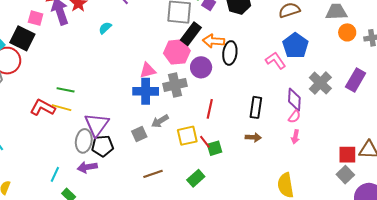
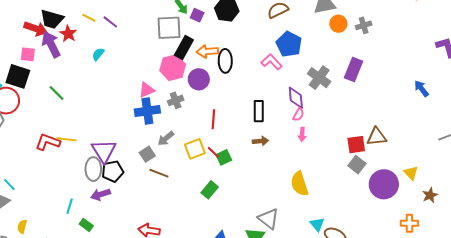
gray cross: (175, 85) -> (176, 100), size x0.7
green line: (66, 90) -> (56, 93), moved, turned 42
brown line: (153, 174) -> (159, 173), moved, turned 48

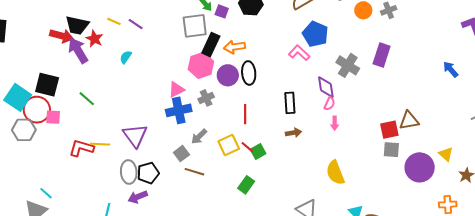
pink square: (28, 54) -> (53, 117), moved
black ellipse: (225, 61) -> (249, 73), moved
purple triangle: (104, 151) -> (135, 136), moved
gray square: (357, 165) -> (391, 150), turned -30

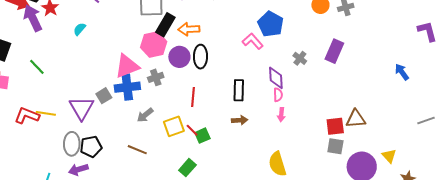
gray cross: (348, 65) -> (300, 58), size x0.6
pink triangle: (176, 90) -> (127, 66), size x1.5
pink semicircle: (329, 104) -> (278, 95), turned -32
gray square: (181, 154) -> (104, 96), moved

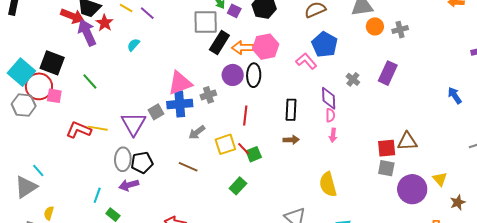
pink hexagon: (154, 44) -> (266, 47), moved

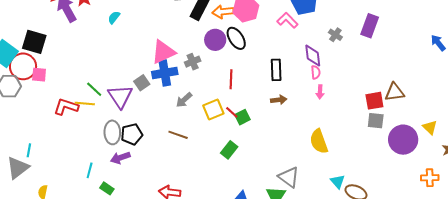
black ellipse: (254, 75) -> (236, 38), turned -30
green line: (90, 81) -> (94, 89), moved
cyan line: (38, 171) -> (29, 150), turned 56

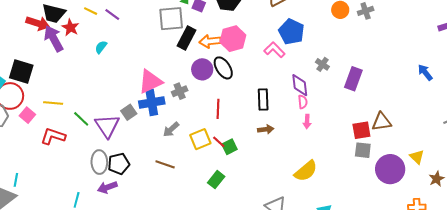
purple rectangle: (370, 26) -> (353, 79), moved
pink square: (39, 75) -> (27, 115), moved, turned 35
yellow line: (85, 103) -> (53, 103), moved
yellow semicircle: (319, 141) -> (306, 171), turned -110

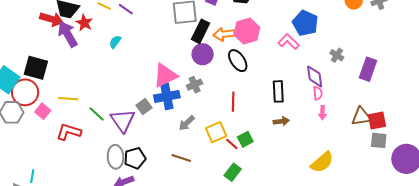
purple circle: (202, 69) -> (203, 54), moved
brown triangle: (382, 122) -> (361, 117), moved
red line: (219, 142) -> (232, 144), moved

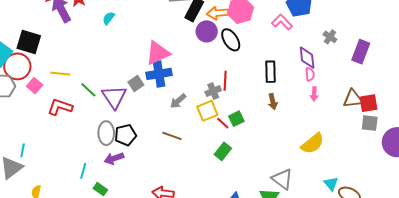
purple circle: (203, 54) -> (207, 31), moved
gray cross: (195, 85) -> (213, 91), moved
brown arrow: (281, 121) -> (273, 102), turned 84

